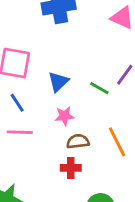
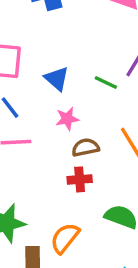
blue triangle: (58, 82) -> (57, 79), turned -30

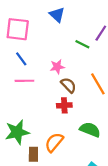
blue triangle: (57, 79) -> (57, 15), moved
brown semicircle: (85, 147) -> (68, 85), turned 56

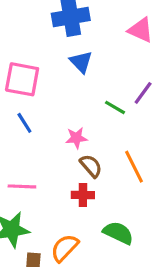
pink line: (24, 81) -> (22, 186), moved

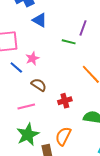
pink star: (76, 138) -> (32, 58), moved
brown semicircle: (91, 166) -> (39, 85), moved

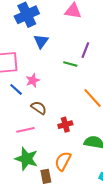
blue triangle: (40, 20) -> (41, 41), turned 35
green star: (28, 135) -> (26, 159), turned -30

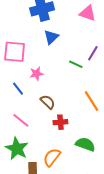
blue line: (16, 89) -> (18, 89), moved
brown semicircle: (39, 108) -> (48, 102), moved
pink line: (25, 130) -> (21, 120), turned 42

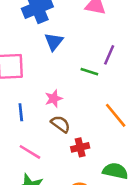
pink star: (36, 74) -> (54, 99), moved
blue line: (18, 89) -> (21, 112), turned 40

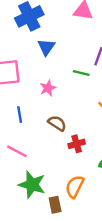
pink star: (54, 99) -> (48, 88), moved
pink line: (30, 152) -> (17, 151), moved

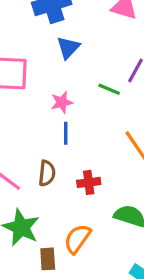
blue line: (20, 115) -> (66, 133), moved
brown semicircle: (57, 123) -> (47, 173), moved, turned 54

